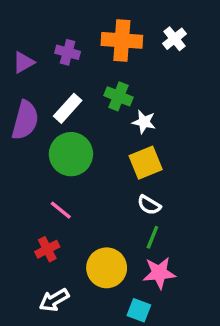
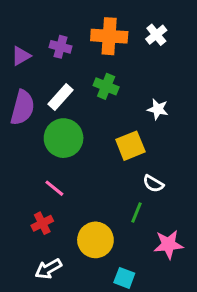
white star: (144, 122) -> (158, 109), moved
white semicircle: (149, 205) -> (153, 184), moved
pink star: (159, 273) -> (168, 244), moved

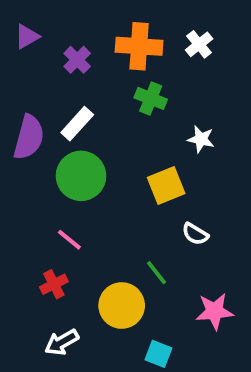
purple cross: (60, 47) -> (77, 60), turned 30
purple triangle: (21, 56) -> (27, 37), moved
green cross: (106, 86) -> (151, 98), moved
green line: (137, 213) -> (156, 273), moved, turned -60

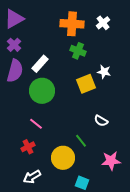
purple triangle: (27, 37) -> (14, 19), size x1.5
purple cross: (77, 60) -> (14, 45), moved
yellow square: (166, 186) -> (86, 84), moved

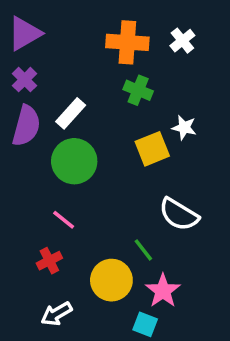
white semicircle: (101, 121) -> (179, 214), size x1.6
pink star: (111, 161) -> (163, 291), moved, turned -30

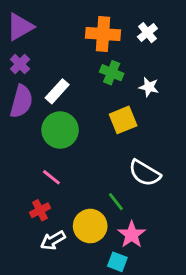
white star: (184, 128) -> (149, 87), moved
white arrow: (56, 314) -> (53, 240), moved

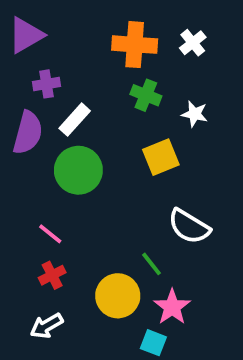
purple cross: (20, 64) -> (47, 84), moved, turned 36
pink line: (51, 177) -> (50, 234), moved
white arrow: (53, 240) -> (47, 326), moved

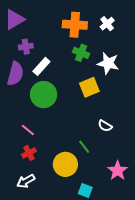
white star: (195, 114) -> (108, 63), size x1.5
white semicircle: (189, 226) -> (105, 126), size x0.6
pink star: (172, 307) -> (118, 171), moved

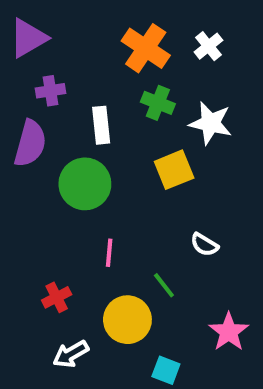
orange cross: (75, 25) -> (146, 48), turned 30
white rectangle: (41, 66) -> (101, 125), moved, turned -48
pink line: (28, 130) -> (109, 253), moved, turned 56
white arrow: (26, 181) -> (71, 354), moved

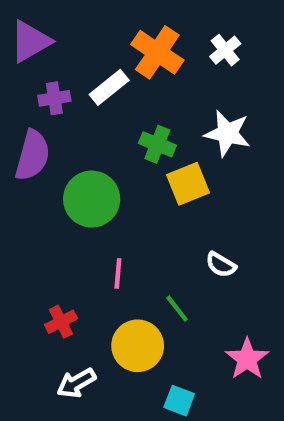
green cross: (158, 103) -> (157, 144), moved
white rectangle: (101, 125) -> (109, 87), moved, turned 57

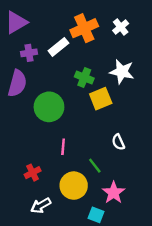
orange cross: (157, 52) -> (84, 28), turned 32
white semicircle: (221, 265) -> (118, 142), turned 35
pink star: (247, 359) -> (114, 193), moved

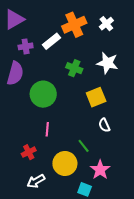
yellow square: (101, 99) -> (96, 97), moved
pink line: (63, 147) -> (47, 129), moved

